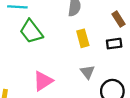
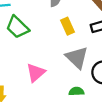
gray triangle: (88, 72) -> (77, 58), size x1.6

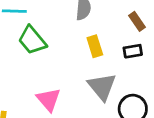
pink triangle: (36, 73) -> (49, 100), turned -36

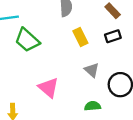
gray triangle: (102, 87) -> (92, 70), size x0.6

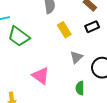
gray triangle: (92, 70) -> (76, 57), turned 40
green semicircle: (93, 106) -> (80, 88), turned -80

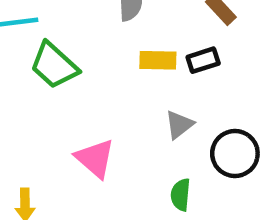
black rectangle: (92, 27) -> (203, 60), moved
yellow rectangle: (64, 30) -> (158, 60), turned -63

